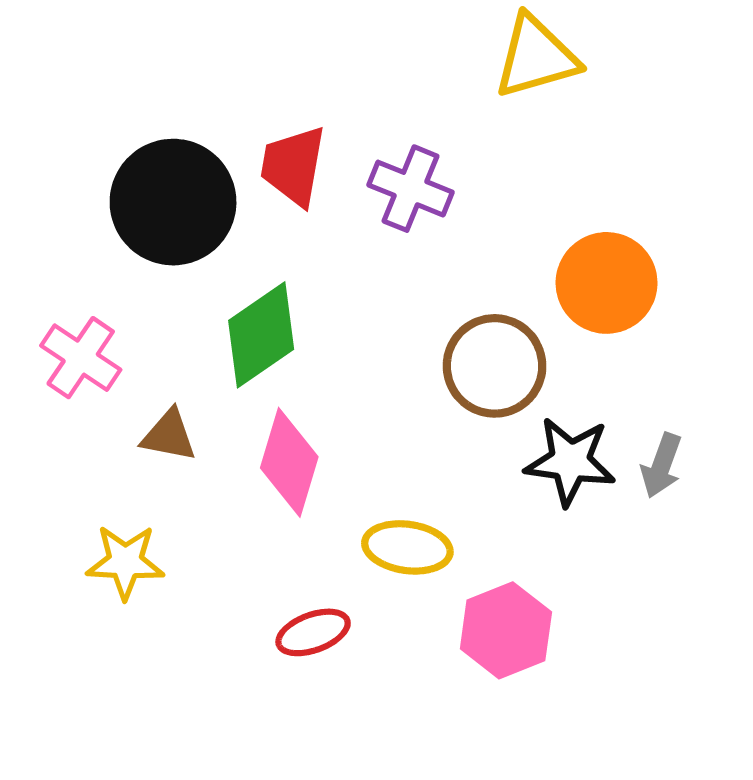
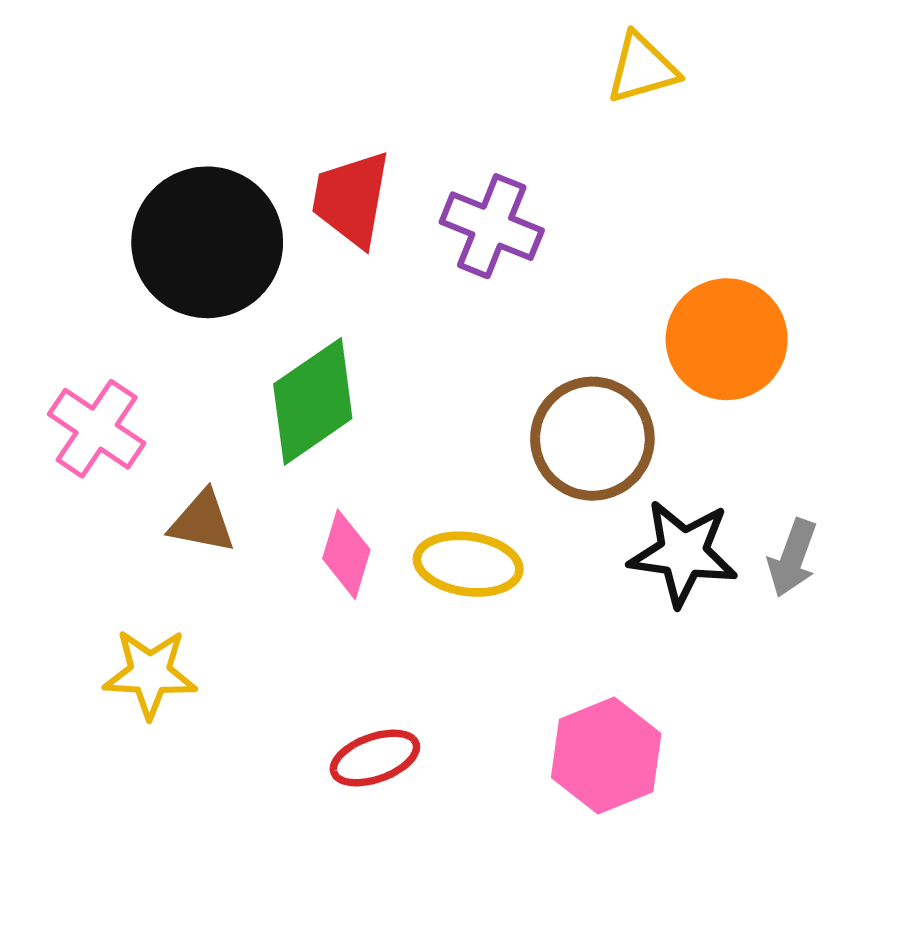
yellow triangle: (536, 57) -> (642, 68), size x0.7
pink diamond: (289, 462) -> (346, 554), size x0.7
yellow ellipse: (407, 547) -> (468, 564), moved

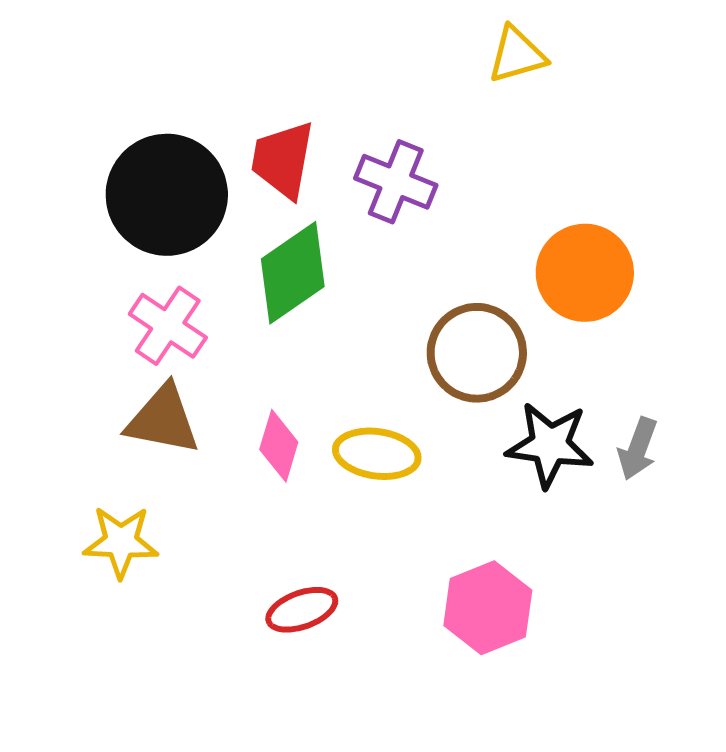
green diamond: (313, 401) -> (293, 273), moved
pink cross: (97, 429) -> (168, 326), moved
brown triangle: (202, 522) -> (163, 420), size x1.4

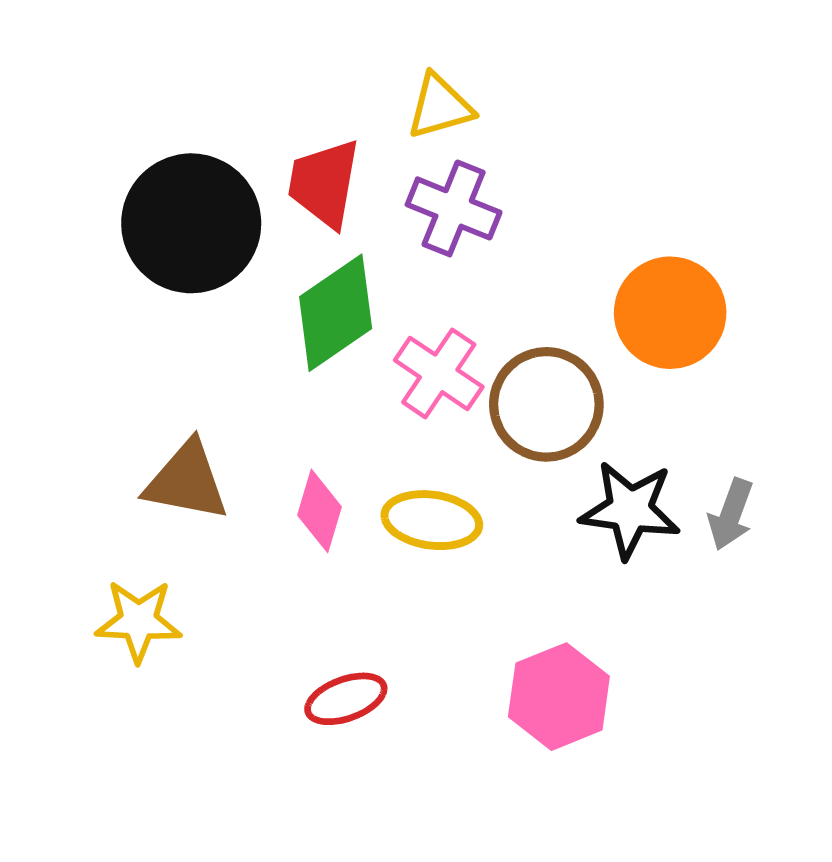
yellow triangle: (517, 55) -> (440, 106), moved
pink cross: (168, 326) -> (439, 373), moved

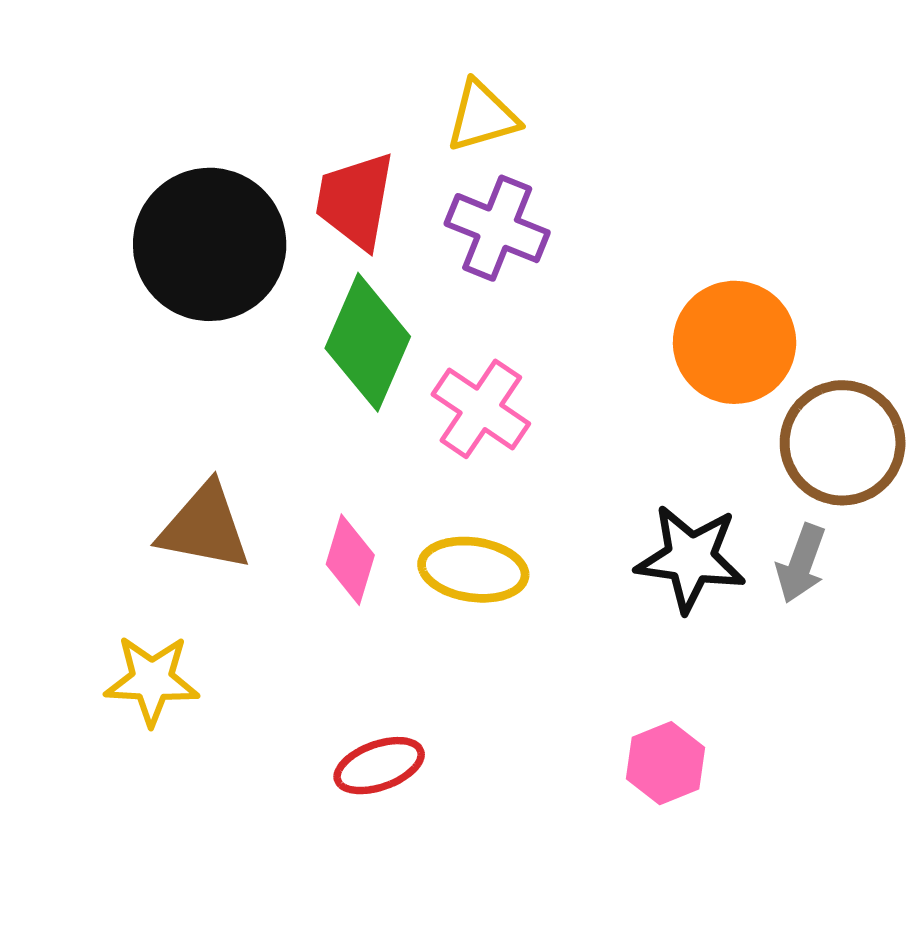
green diamond: (336, 313) -> (368, 342), turned -32
brown circle: (546, 404) -> (843, 443), moved
pink hexagon: (559, 697) -> (665, 763), moved, size x0.7

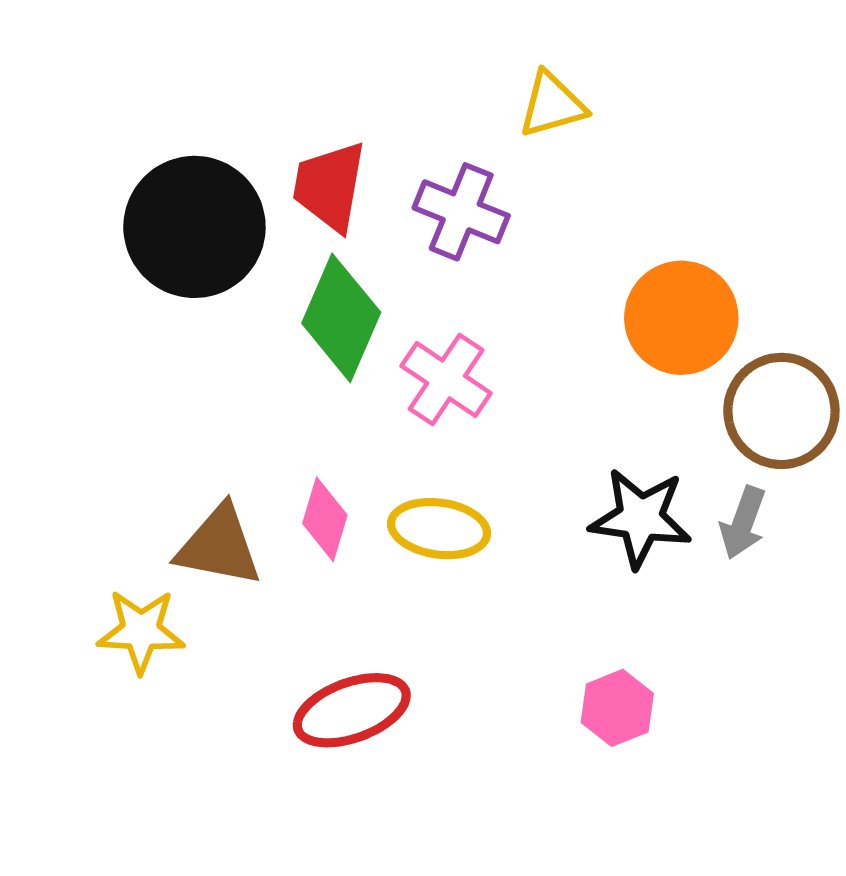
yellow triangle: (482, 116) -> (552, 105), moved
brown triangle: (205, 527) -> (219, 546), moved
red ellipse: (379, 766) -> (352, 710), size x1.4

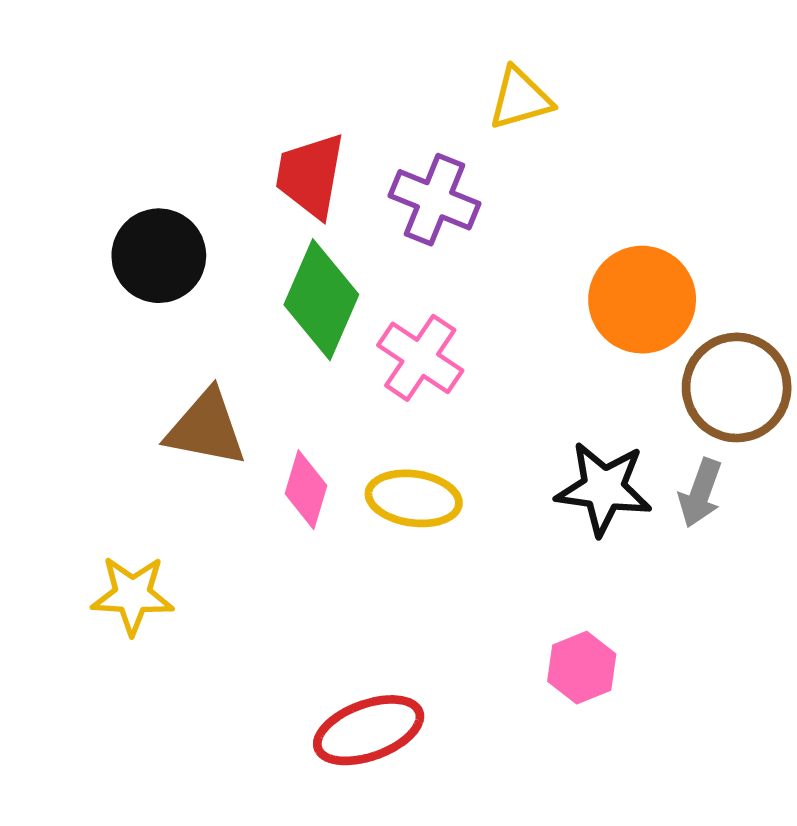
black circle: (194, 227) -> (159, 256), moved, size x0.7
brown triangle: (219, 546) -> (206, 428), moved
red ellipse: (352, 710) -> (369, 730), moved

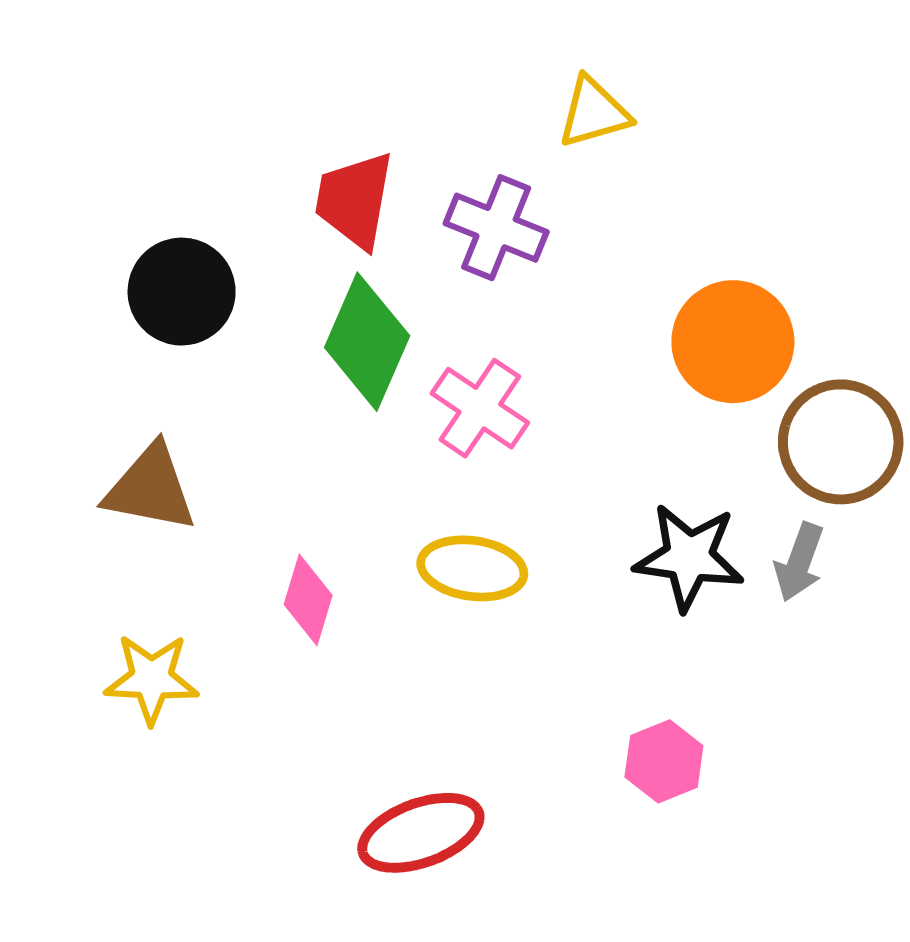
brown triangle: (206, 428) -> (150, 488), moved
pink diamond: (306, 490) -> (308, 600), moved

